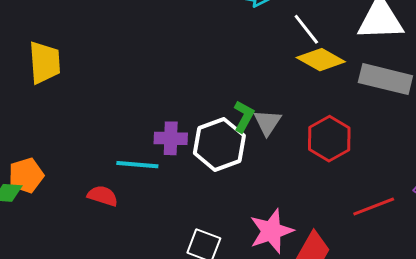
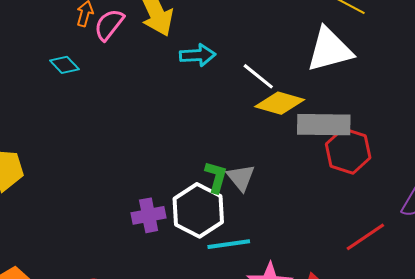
gray rectangle: (385, 79) -> (324, 125), moved
red hexagon: (329, 139) -> (348, 151), moved
cyan line: (137, 165) -> (229, 244), moved

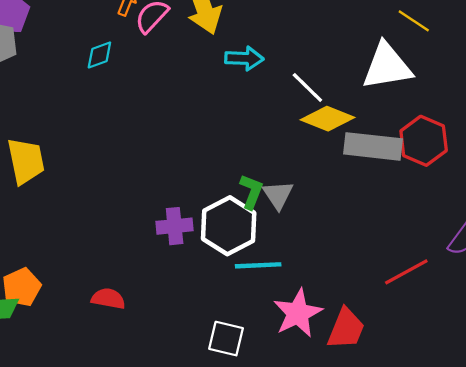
cyan diamond: (64, 65) -> (99, 55), turned -72
red hexagon: (348, 151) -> (424, 141), moved

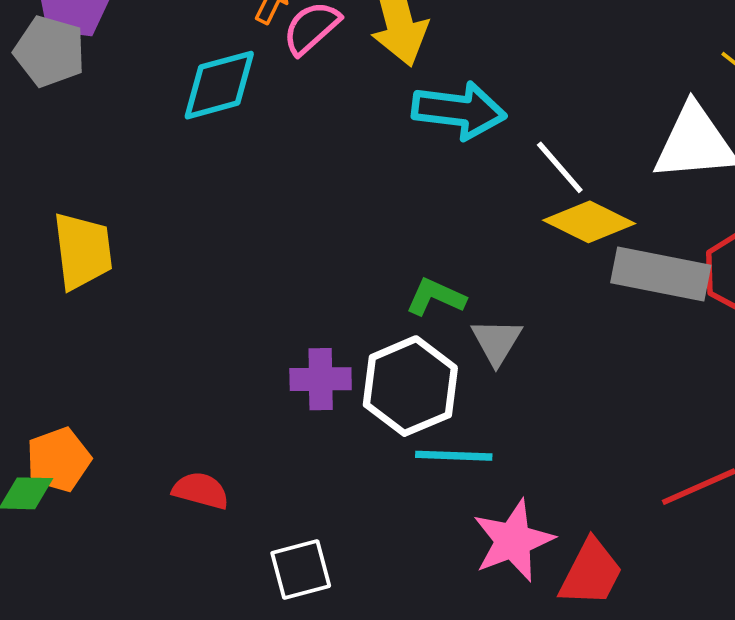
cyan diamond: (99, 55) -> (219, 85), size x1.6
cyan arrow: (244, 58) -> (459, 110), size x1.4
green L-shape: (251, 192) -> (436, 297), moved, turned -92
white square: (226, 339) -> (301, 570), moved, turned -33

